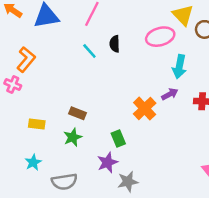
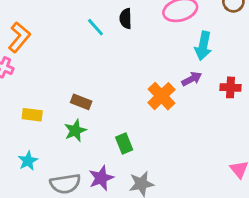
green rectangle: (118, 138) -> (124, 144), moved
purple star: (107, 162) -> (101, 178), moved

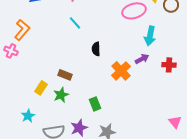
black semicircle: (126, 19) -> (96, 49), moved
yellow rectangle: (32, 115) -> (41, 88), moved, turned -64

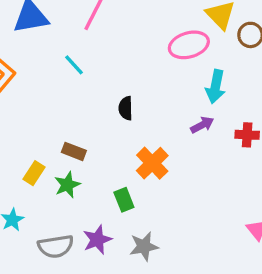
cyan line: (75, 23) -> (74, 65), moved
orange cross: (121, 71) -> (152, 163), moved

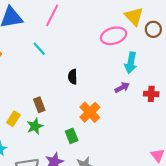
brown rectangle: (74, 151) -> (39, 105), turned 48

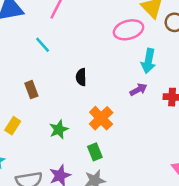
brown rectangle: (39, 105) -> (31, 90), moved
green star: (35, 126) -> (59, 129), moved
green rectangle: (72, 136) -> (95, 152), moved

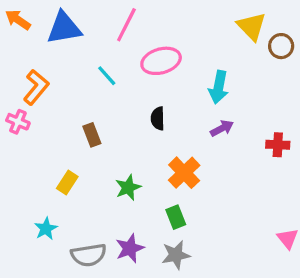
pink ellipse: (128, 30) -> (161, 61), moved
cyan arrow: (148, 61) -> (219, 87), moved
purple arrow: (138, 90) -> (222, 128), moved

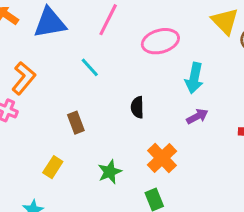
pink ellipse: (161, 61) -> (160, 41), moved

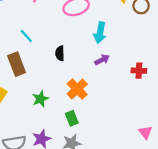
cyan line: (90, 67) -> (26, 36), moved
brown rectangle: (76, 123) -> (17, 64), size x1.5

